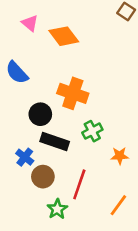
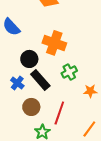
black rectangle: (55, 141) -> (40, 80), turned 30
blue cross: (25, 157) -> (17, 83), moved

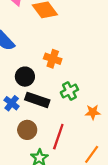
orange cross: (54, 43) -> (53, 59), size x0.7
black rectangle: (40, 80) -> (37, 100), turned -30

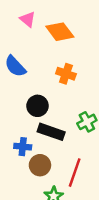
orange cross: (53, 59) -> (66, 74), moved
blue cross: (12, 103) -> (23, 147), moved, turned -32

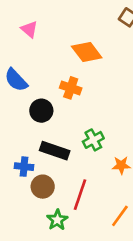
orange diamond: (60, 32) -> (87, 52), moved
black circle: (38, 106) -> (41, 111), moved

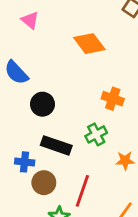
orange cross: (71, 88) -> (113, 99), moved

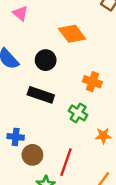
black circle: (42, 104) -> (46, 60), moved
green cross: (96, 134) -> (78, 113), turned -30
black rectangle: (56, 145) -> (41, 95), moved

